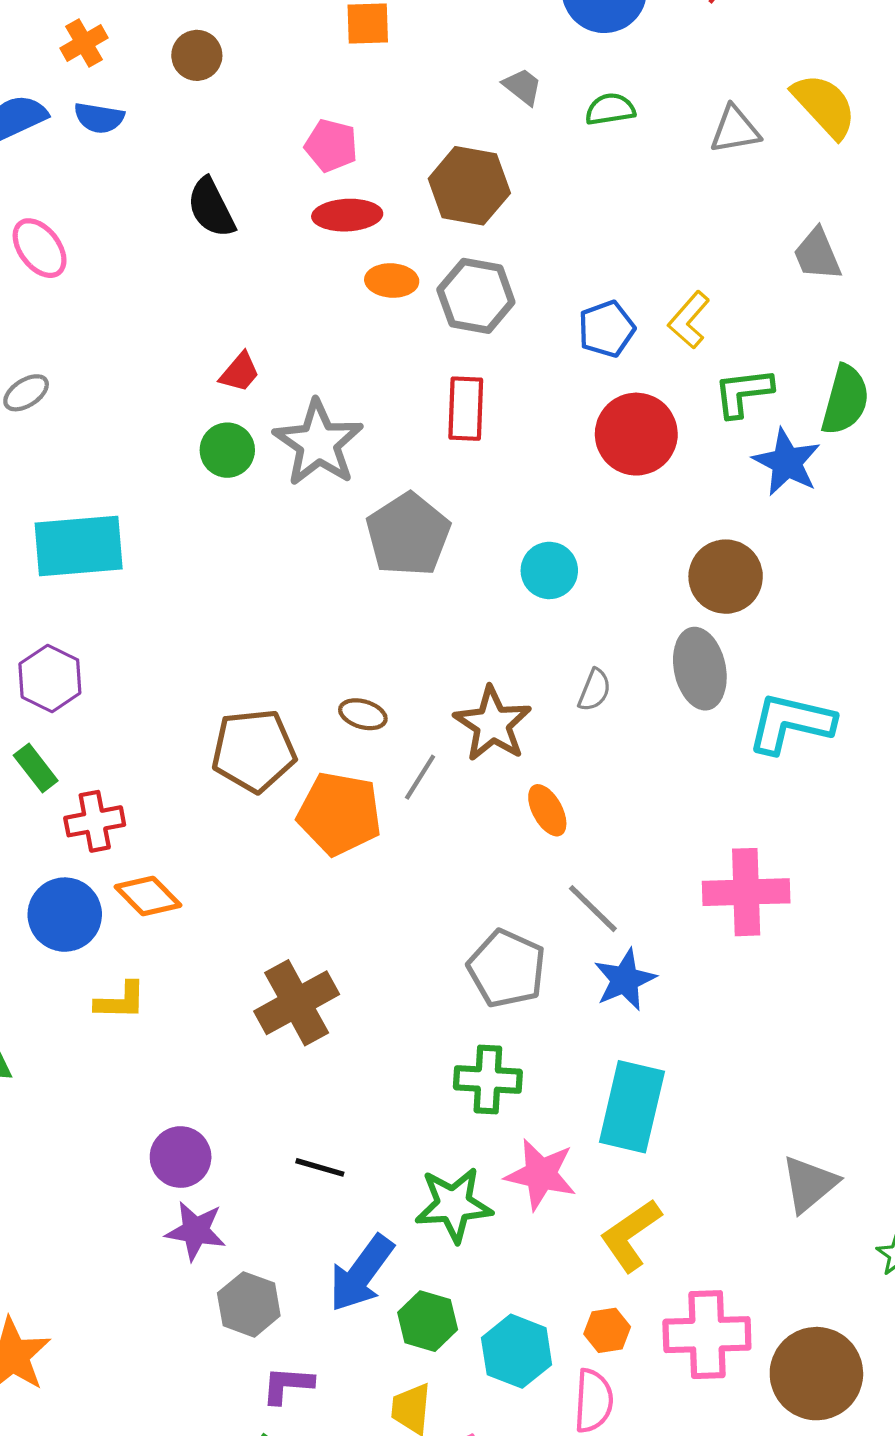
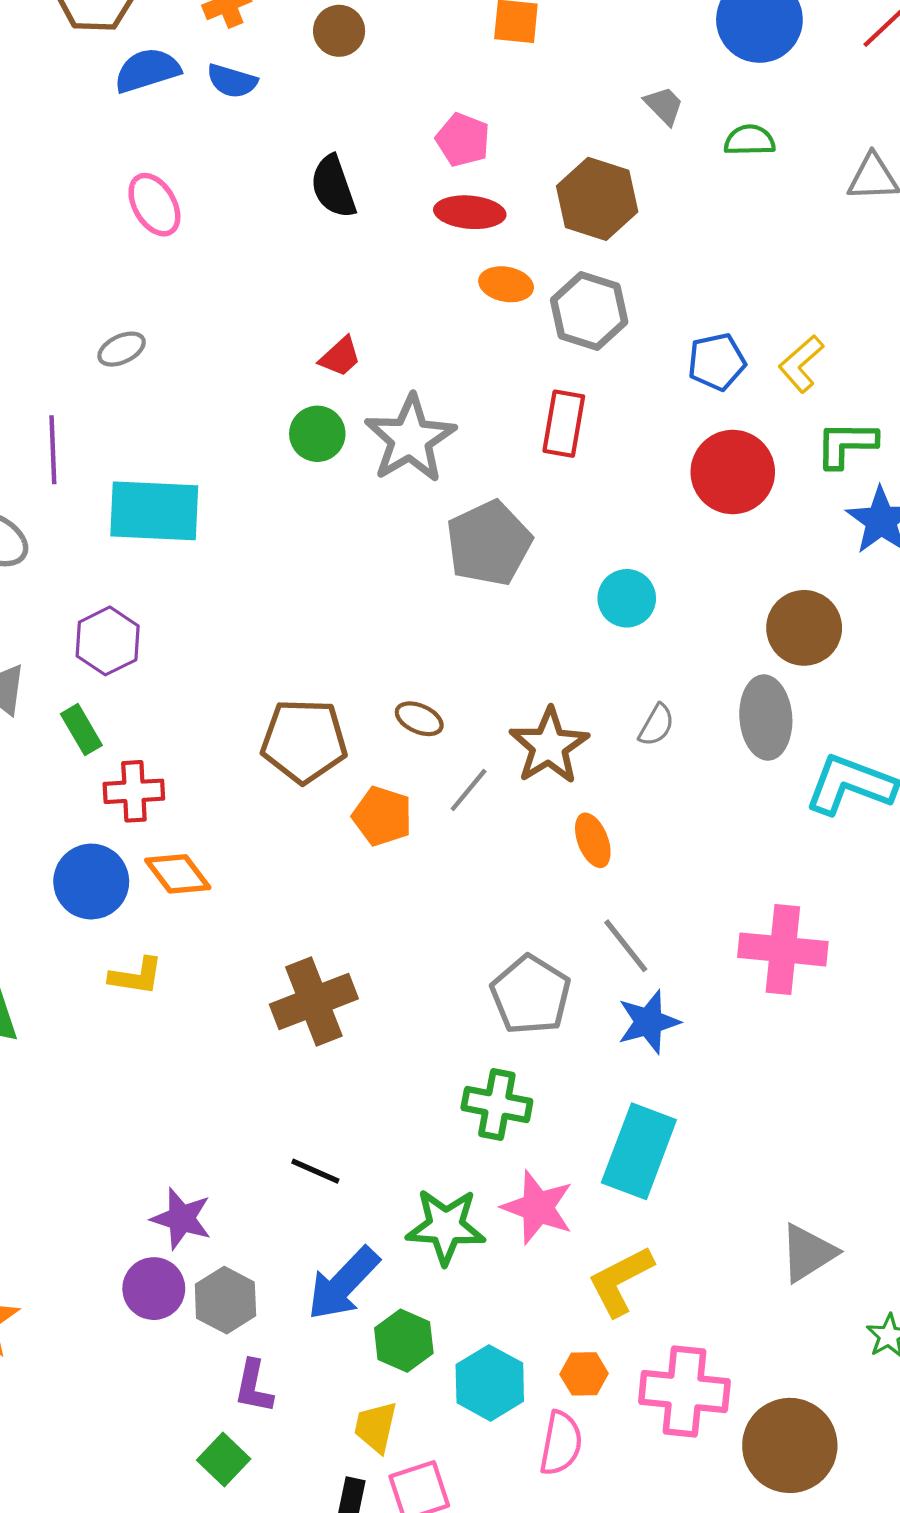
orange pentagon: (339, 814) -> (382, 816), size x0.7
purple circle: (181, 1157) -> (154, 1289), moved
purple L-shape: (287, 1385) -> (254, 1387), turned -90

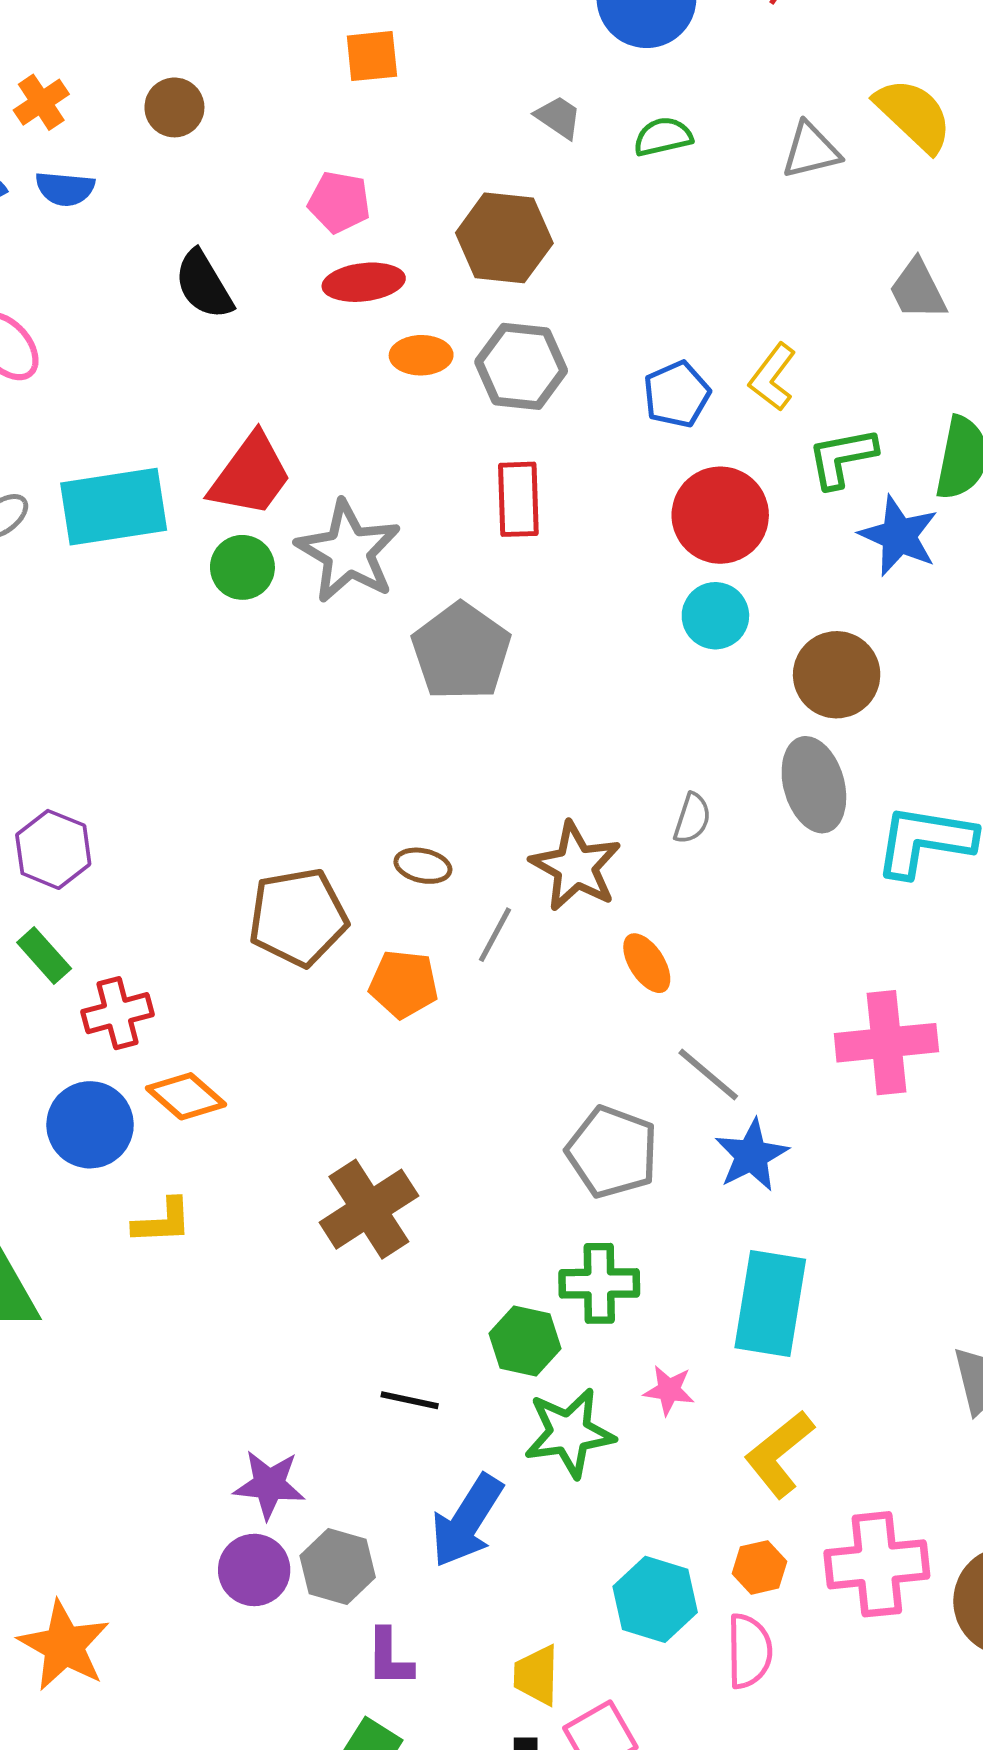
red trapezoid: (340, 357) -> (251, 475), size x1.8
cyan rectangle: (154, 511) -> (114, 507), moved
cyan circle: (627, 598) -> (715, 616), moved
pink star: (538, 1207) -> (669, 1390), size x0.6
green hexagon: (404, 1341) -> (525, 1341), moved

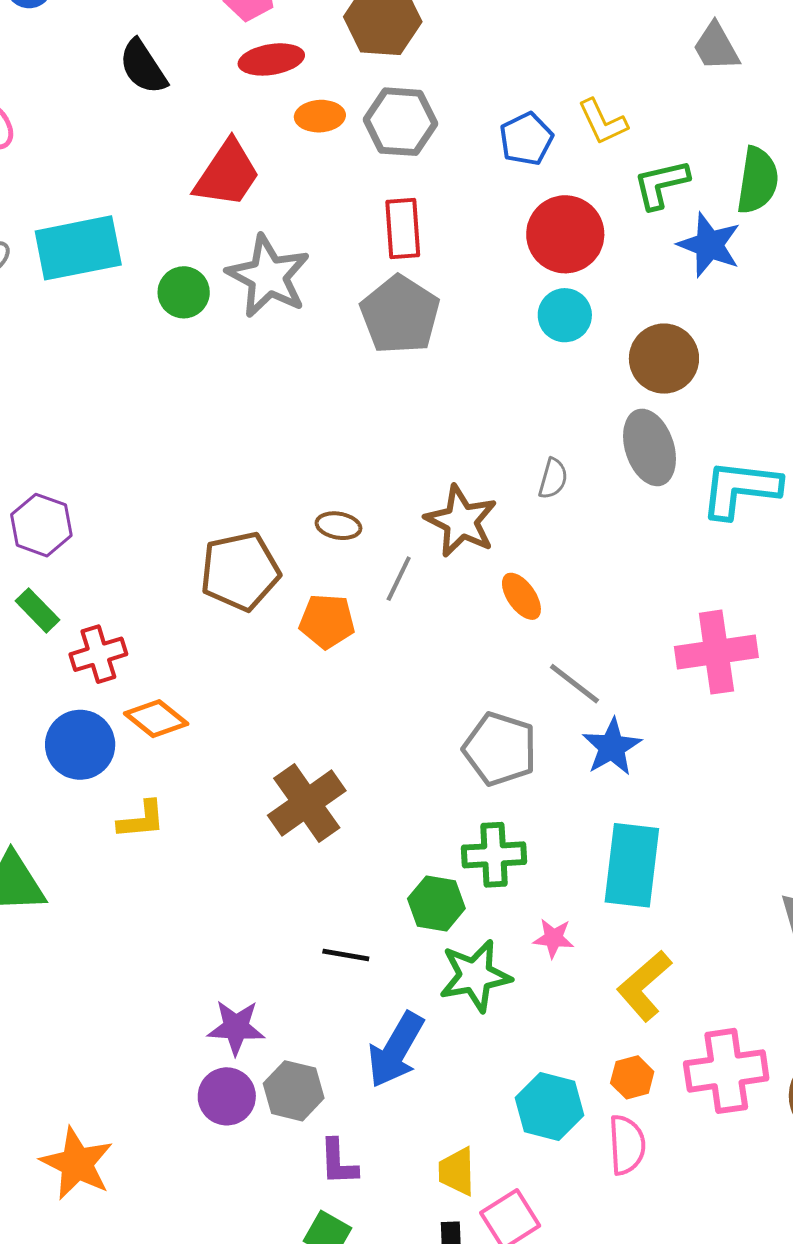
yellow L-shape: (773, 377) -> (603, 122), turned -60
red trapezoid: (251, 475) -> (227, 174), moved
gray pentagon: (461, 652) -> (400, 315), moved

